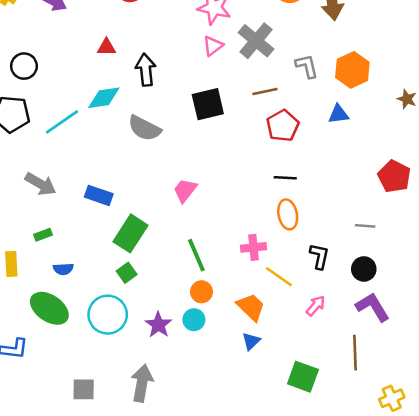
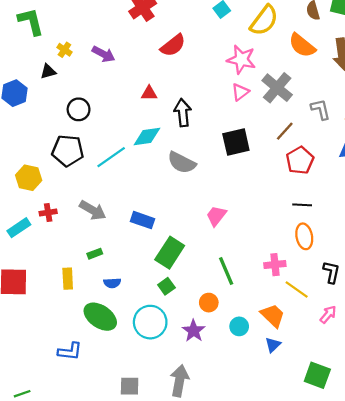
brown line: (265, 91) -> (285, 131), turned -36
orange circle: (201, 292) -> (209, 303), moved
cyan circle: (194, 320) -> (239, 326), moved

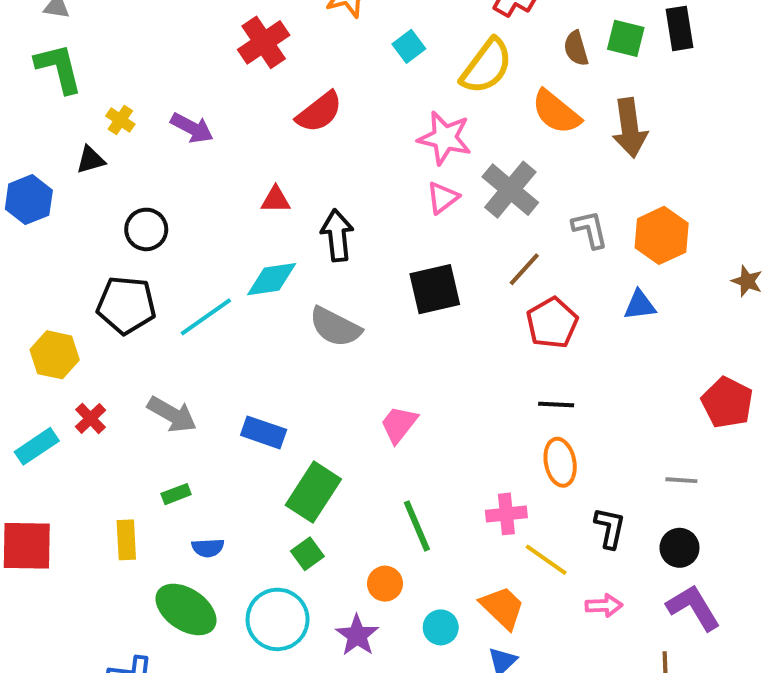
red cross: (48, 212) -> (90, 418), turned -35
pink arrow: (328, 314) -> (604, 606), turned 48

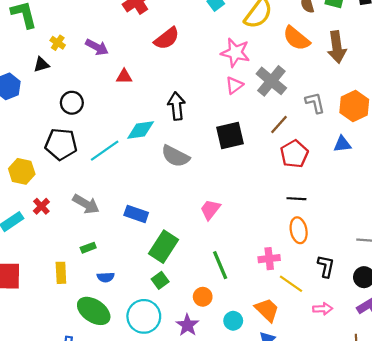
red triangle: (276, 200) -> (124, 77), moved

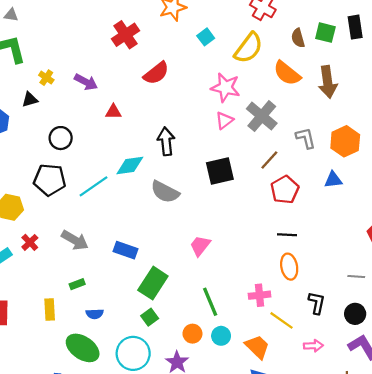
cyan circle: (233, 321) -> (221, 336), moved

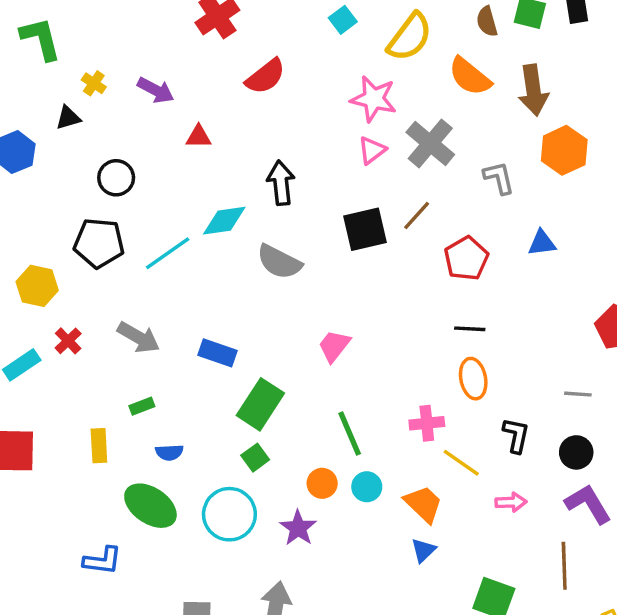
orange hexagon: (345, 141) -> (564, 150), moved
brown line: (269, 160) -> (417, 216), moved

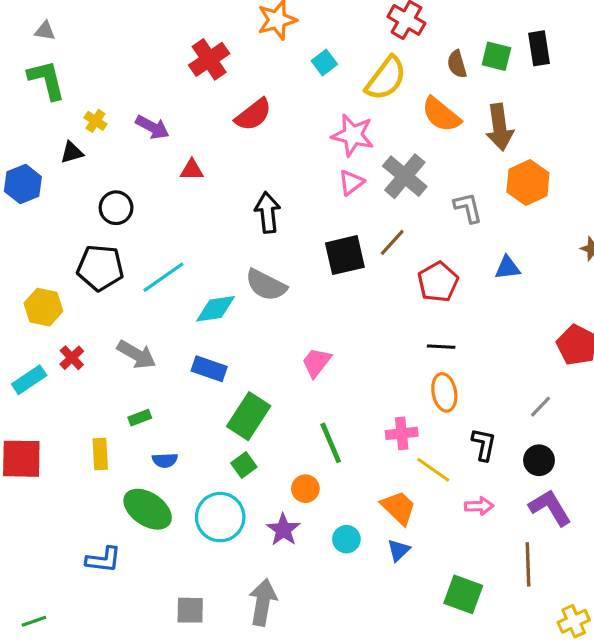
cyan diamond: (224, 221) -> (215, 309), moved
gray line: (578, 394) -> (541, 407), turned -50
cyan circle: (367, 487) -> (346, 539), moved

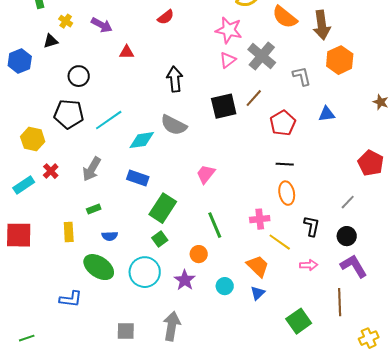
red semicircle: (253, 115) -> (166, 17), size x0.7
gray arrow: (137, 355) -> (92, 169), turned 90
green square: (463, 594) -> (299, 321), turned 35

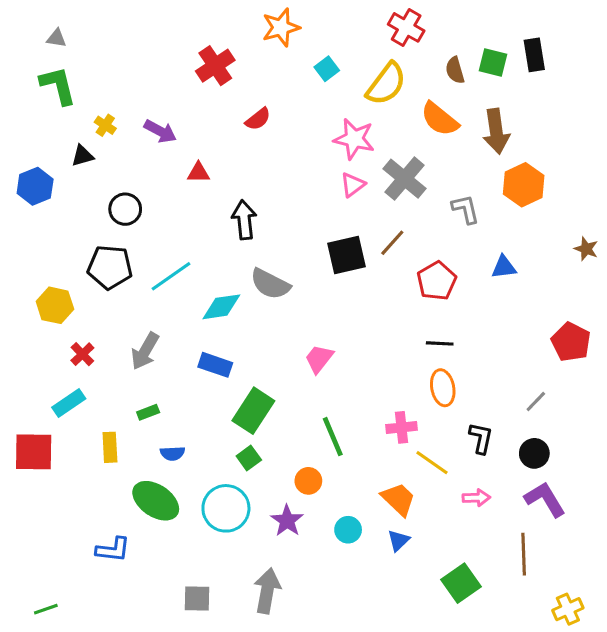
black arrow: (175, 79) -> (244, 220), moved
cyan rectangle: (24, 185) -> (69, 403), moved

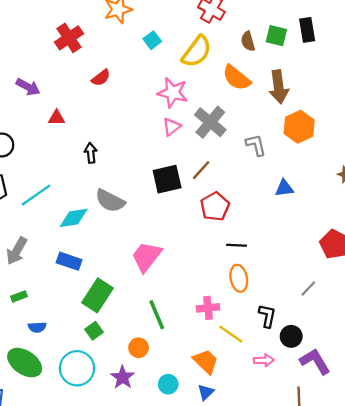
black arrow: (244, 220) -> (91, 153), size x0.7
red pentagon: (437, 281) -> (215, 206), moved
pink trapezoid: (319, 359) -> (147, 257), size x1.4
black circle: (534, 453) -> (291, 336), moved

